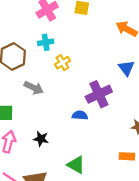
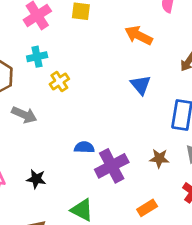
purple cross: (99, 94) -> (112, 166), moved
orange rectangle: (127, 156) -> (147, 208), moved, turned -32

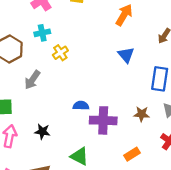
orange arrow: (139, 35) -> (124, 15), turned 95
gray arrow: (24, 115) -> (32, 80), turned 102
purple cross: (112, 166) -> (103, 120), turned 30

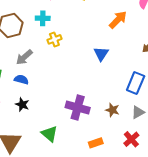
blue triangle: (126, 55) -> (101, 54), moved
blue semicircle: (81, 106) -> (21, 80), moved

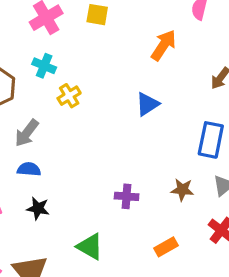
cyan cross: (43, 18) -> (44, 66), turned 32
blue triangle: (101, 54) -> (147, 104), turned 35
purple cross: (78, 108) -> (127, 196), size x0.6

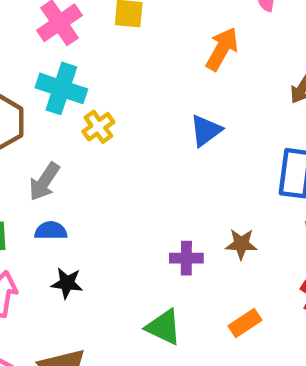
cyan cross: (44, 66) -> (61, 88), size x1.5
brown star: (182, 190) -> (241, 244), moved
green triangle: (90, 247) -> (164, 327), moved

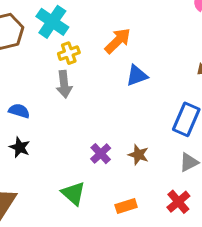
orange arrow: (222, 49) -> (118, 41), moved
gray arrow: (44, 182) -> (64, 84), moved, turned -56
purple cross: (186, 258) -> (101, 154), turned 30

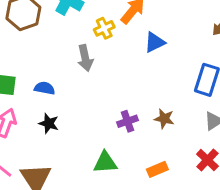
yellow cross: (69, 53) -> (104, 28), moved
purple cross: (101, 154) -> (128, 121), turned 30
green triangle: (73, 193) -> (105, 163), turned -40

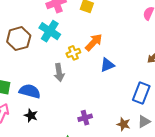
blue semicircle: (45, 88) -> (30, 91), size x1.5
brown star: (164, 119) -> (124, 124), moved

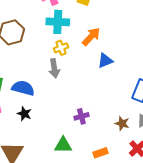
cyan cross: (50, 31) -> (58, 22), moved, turned -30
yellow cross: (73, 53) -> (61, 48), moved

